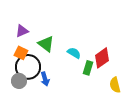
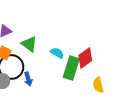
green rectangle: (88, 68) -> (71, 68), size x1.6

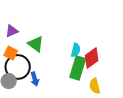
cyan semicircle: (57, 53) -> (76, 50), moved, turned 72
yellow semicircle: (98, 85) -> (95, 86), moved

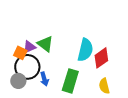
purple triangle: (12, 31) -> (29, 47), moved
cyan semicircle: (76, 50) -> (85, 50), size x1.6
green rectangle: (78, 68) -> (70, 81), moved

